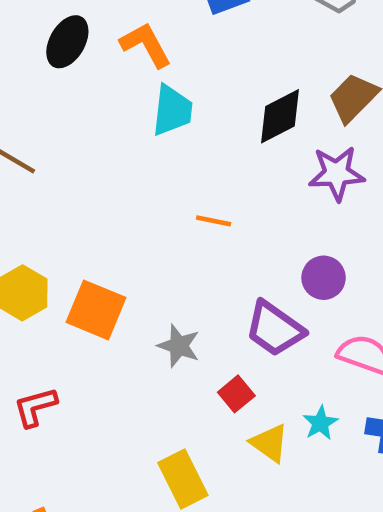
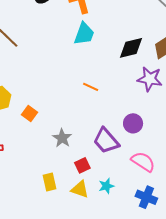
orange square: (96, 310) -> (29, 114), size x0.6
cyan star: (320, 423) -> (106, 186), moved
yellow triangle: (270, 443) -> (80, 189), moved, turned -30
yellow rectangle: (183, 479) -> (49, 182), moved, size x0.7

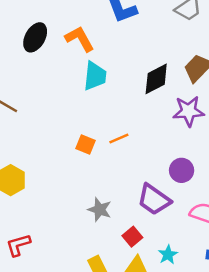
orange line: (91, 87) -> (119, 139), turned -35
orange square: (29, 114) -> (85, 144), moved

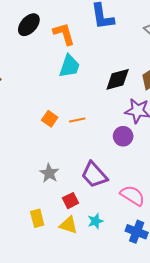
purple circle: (182, 170) -> (123, 136), moved

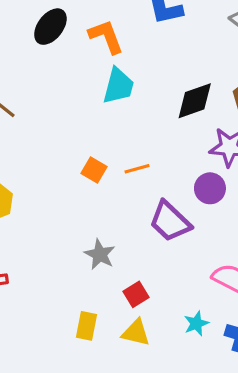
purple trapezoid: (94, 175) -> (170, 221), moved
yellow rectangle: (37, 218) -> (87, 326), turned 30
cyan star: (95, 221) -> (196, 323), moved

